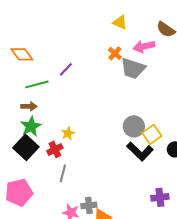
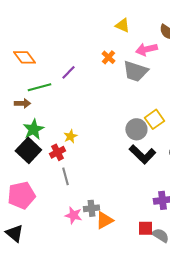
orange cross: (115, 53) -> (108, 57), moved
brown arrow: (29, 106) -> (22, 103), moved
yellow square: (152, 134) -> (154, 119), moved
gray line: (63, 173) -> (65, 176), turned -30

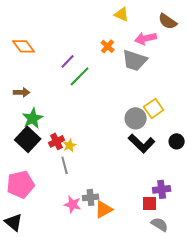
green line: (39, 87) -> (80, 76), moved, turned -30
yellow star: (70, 136) -> (70, 145), moved
red square: (145, 228) -> (150, 203), moved

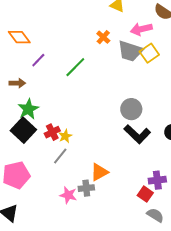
purple line: (68, 61) -> (38, 60), moved
yellow square: (154, 108) -> (149, 53), moved
gray line: (65, 165) -> (60, 156), turned 54
red square: (150, 203) -> (145, 194), turned 35
orange triangle: (104, 209) -> (99, 172), moved

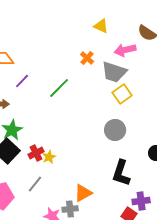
yellow square: (149, 53) -> (122, 94), moved
black L-shape: (137, 134) -> (121, 173), moved, turned 64
gray line: (60, 156) -> (35, 184), moved

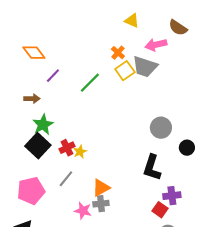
yellow square: (122, 94) -> (125, 71), moved
gray circle: (115, 130) -> (161, 128), moved
orange triangle: (83, 193) -> (101, 188), moved

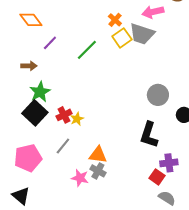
orange triangle: (101, 188) -> (98, 155), turned 36
gray cross: (101, 204) -> (98, 171), turned 35

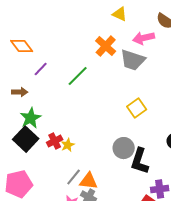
orange cross: (115, 20) -> (106, 46), size x1.5
yellow square: (122, 38) -> (137, 108), moved
gray circle: (158, 95) -> (124, 148), moved
gray line: (63, 146) -> (74, 177), moved

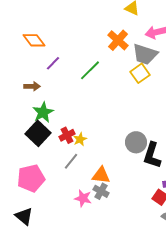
yellow square: (137, 108) -> (140, 73), moved
gray line: (74, 177) -> (71, 161), moved

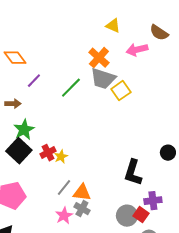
gray trapezoid: (145, 54) -> (103, 79), moved
gray circle: (136, 142) -> (127, 216), moved
gray line: (71, 161) -> (64, 188), moved
pink star: (83, 198) -> (64, 216), turned 30

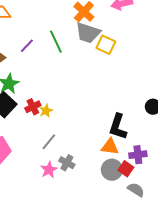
purple line: (34, 81) -> (27, 46), moved
green line: (71, 88) -> (56, 42), turned -70
yellow square: (121, 91) -> (106, 45), turned -30
orange triangle: (82, 193) -> (110, 147), moved

